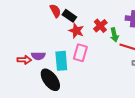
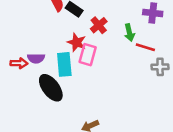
red cross: (100, 26) -> (99, 25), moved
red star: (76, 31) -> (77, 42), moved

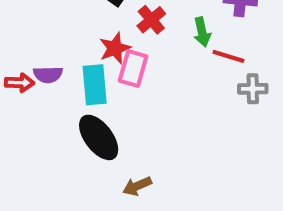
red star: (77, 42) -> (115, 48), turned 30
black ellipse: (51, 88) -> (99, 137), moved

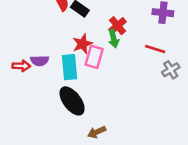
red cross: (151, 20) -> (117, 26), moved
green arrow: (202, 32) -> (114, 39), moved
gray cross: (253, 89) -> (171, 70), turned -30

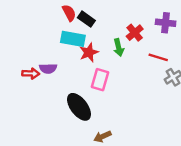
red cross: (117, 26) -> (135, 33), moved
pink rectangle: (94, 57) -> (100, 80), moved
cyan rectangle: (69, 67) -> (73, 39), moved, turned -75

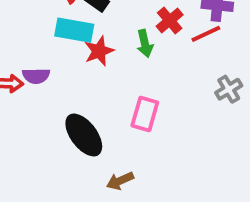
red line: (158, 57) -> (206, 34), moved, turned -42
pink rectangle: (100, 80) -> (145, 114), moved

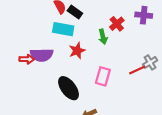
red line: (206, 34) -> (137, 70), moved
red star: (99, 51) -> (77, 51), moved
purple semicircle: (36, 76) -> (42, 55), size x1.5

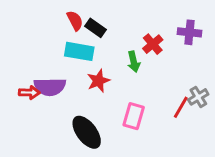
red line: (137, 70) -> (181, 107), turned -35

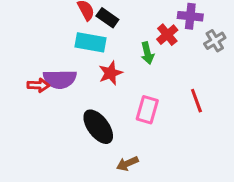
purple cross: (189, 32) -> (190, 16), moved
gray cross: (198, 97) -> (215, 41), moved
red line: (181, 107) -> (196, 101), turned -50

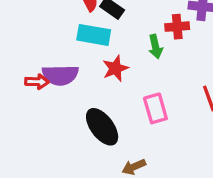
red cross: (167, 35) -> (177, 27), turned 35
pink rectangle: (147, 110) -> (155, 108), turned -32

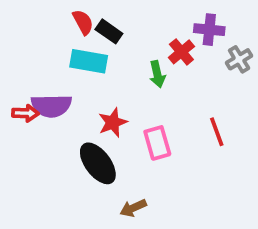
red cross: (177, 27) -> (181, 52), turned -35
red star: (115, 68) -> (113, 123), moved

